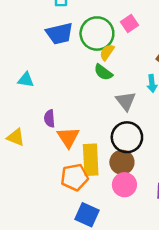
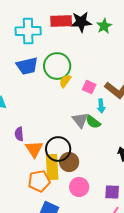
pink square: (129, 24) -> (89, 87), moved, turned -32
green semicircle: (103, 72) -> (93, 122), moved
black circle: (127, 137) -> (58, 149), moved
brown circle: (122, 162) -> (69, 162), moved

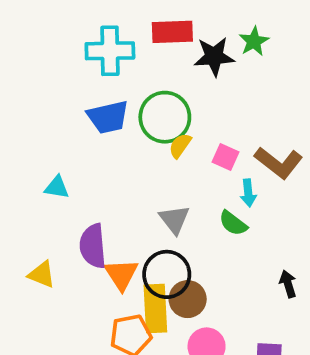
black star: (81, 22) -> (214, 57), moved
gray triangle: (80, 120) -> (174, 219), moved
purple semicircle: (19, 134) -> (93, 246), size x1.6

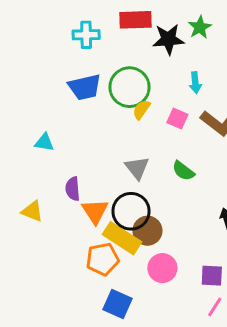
cyan cross: (110, 51) -> (86, 35), size x0.7
cyan arrow: (248, 193) -> (195, 83), moved
purple semicircle: (93, 246) -> (73, 189), size x0.7
yellow rectangle: (155, 309) -> (122, 238), turned -54

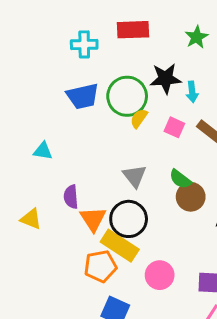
black star: (168, 39) -> (166, 78), moved
brown circle: (147, 231) -> (191, 197), moved

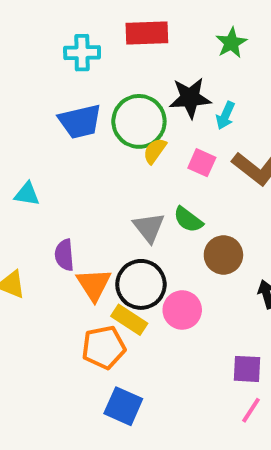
cyan arrow: (192, 92) -> (225, 116), turned 30
green semicircle: (180, 179) -> (188, 220), moved
yellow rectangle: (120, 246) -> (129, 320), size x0.7
pink circle: (160, 275) -> (182, 310), moved

